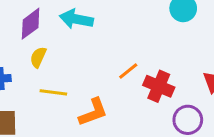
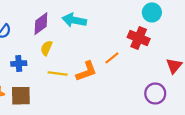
red cross: (159, 86) -> (139, 38), moved
orange L-shape: (93, 112) -> (86, 71), moved

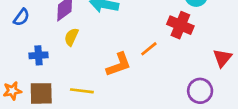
yellow line: (58, 74) -> (82, 91), moved

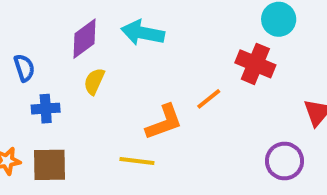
blue semicircle: (21, 17) -> (24, 68), moved, turned -54
yellow line: (82, 91) -> (137, 161), moved

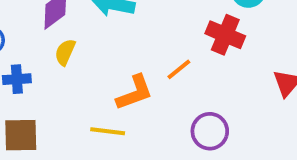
purple circle: (284, 161) -> (210, 131), moved

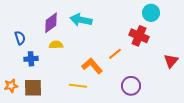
yellow semicircle: (65, 52) -> (56, 45), turned 64
orange L-shape: (135, 93) -> (92, 66), turned -110

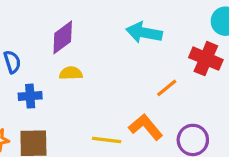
cyan arrow: (81, 20) -> (144, 33), moved
orange L-shape: (92, 66) -> (146, 127), moved

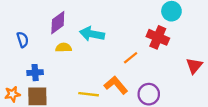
cyan arrow: (144, 33) -> (92, 34), moved
blue cross: (30, 96) -> (35, 73), moved

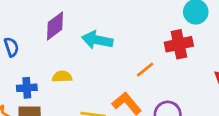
red cross: (158, 37) -> (179, 44), turned -35
yellow semicircle: (64, 48) -> (62, 77), moved

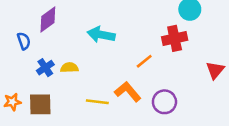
purple diamond: (55, 26) -> (48, 19), moved
blue cross: (27, 88) -> (45, 68), moved, turned -30

